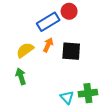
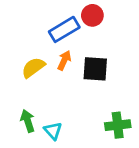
green arrow: (21, 76) -> (28, 121), moved
cyan triangle: (67, 97) -> (53, 131), moved

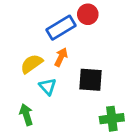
black square: (95, 69) -> (90, 80), moved
cyan triangle: (53, 131) -> (48, 87), moved

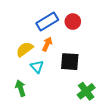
red circle: (88, 14) -> (73, 22), moved
green cross: (112, 119) -> (86, 91), turned -30

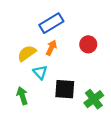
red circle: (73, 22) -> (88, 44), moved
black square: (70, 62) -> (65, 89), moved

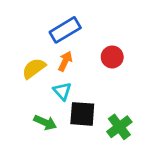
cyan triangle: (40, 72) -> (62, 91), moved
green arrow: (22, 96) -> (45, 123), moved, turned 132

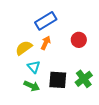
cyan triangle: (62, 91) -> (34, 67), moved
green cross: (119, 127) -> (84, 79), moved

